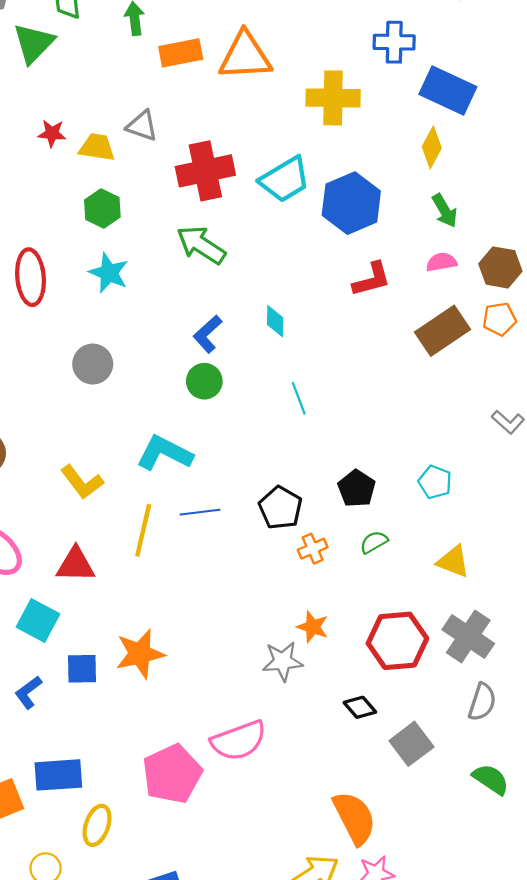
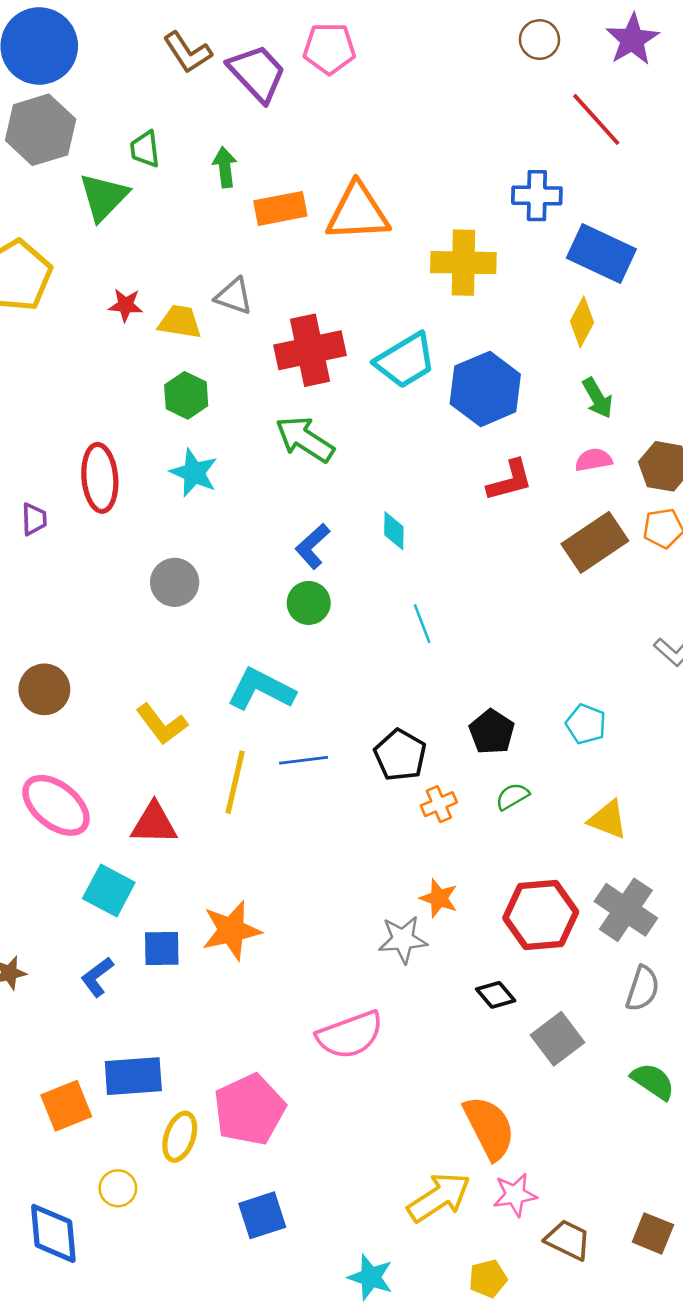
pink pentagon: (172, 774) -> (249, 1110), moved

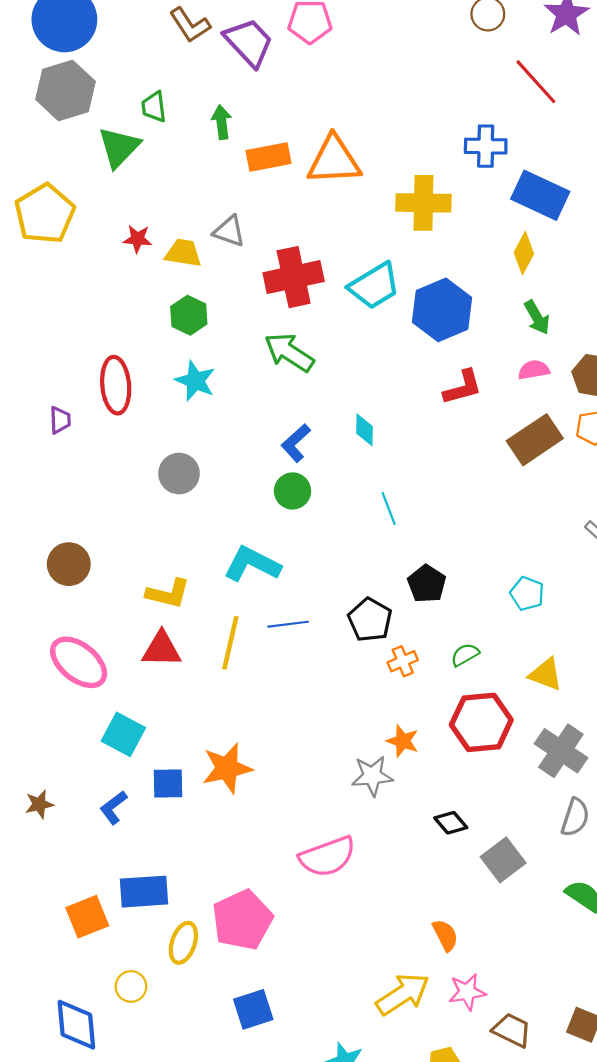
yellow L-shape: (162, 724) -> (168, 594), turned -39
black pentagon: (492, 732) -> (427, 584), moved
red triangle: (154, 823) -> (162, 649), moved
red hexagon: (541, 915) -> (481, 722), moved
orange semicircle: (489, 1128) -> (445, 935), size x0.6

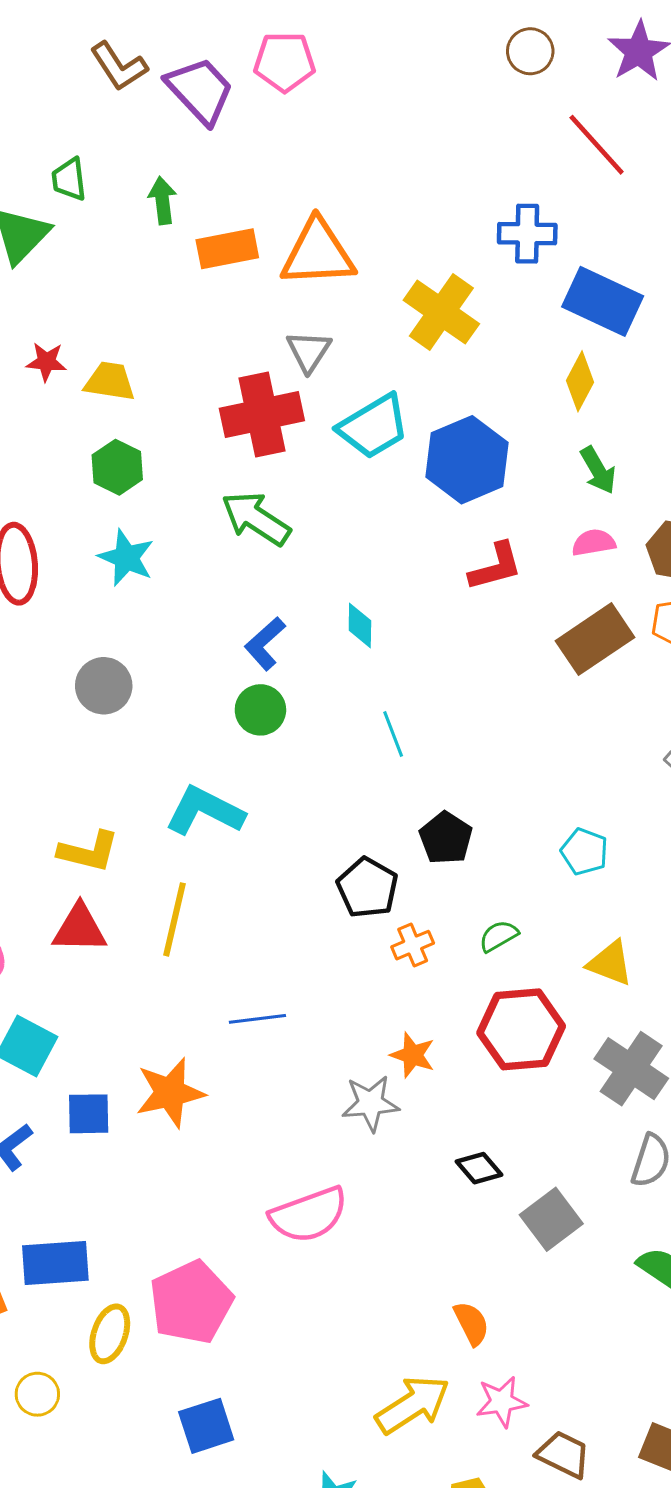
yellow cross: (423, 203) -> (441, 312), turned 34
gray triangle: (229, 231) -> (309, 351), moved, turned 44
blue line: (288, 624) -> (257, 1019), moved

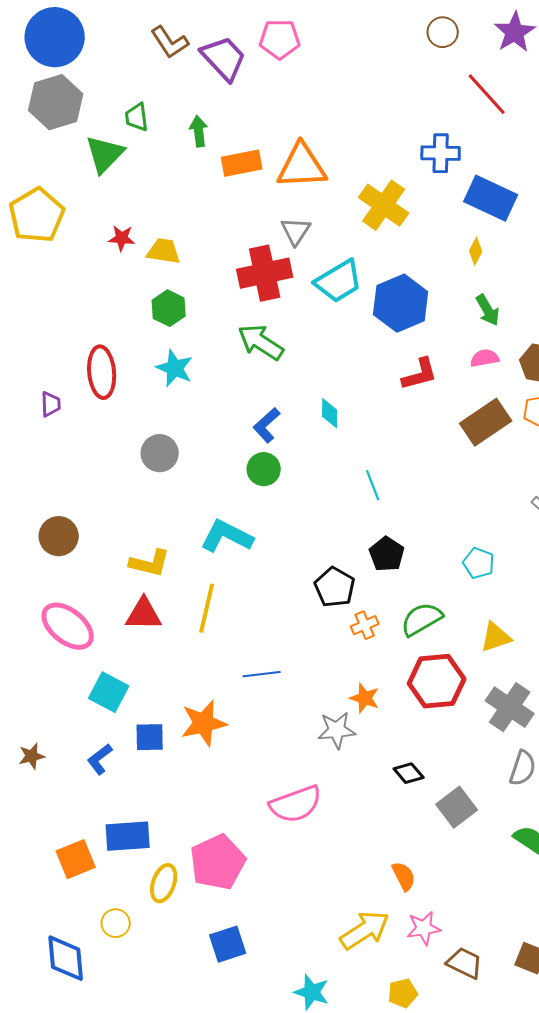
yellow diamond: (580, 381) -> (476, 251), size x0.7
cyan line: (393, 734) -> (373, 485), moved
green semicircle: (499, 936) -> (422, 619), size x1.6
yellow triangle: (610, 963) -> (496, 637), turned -40

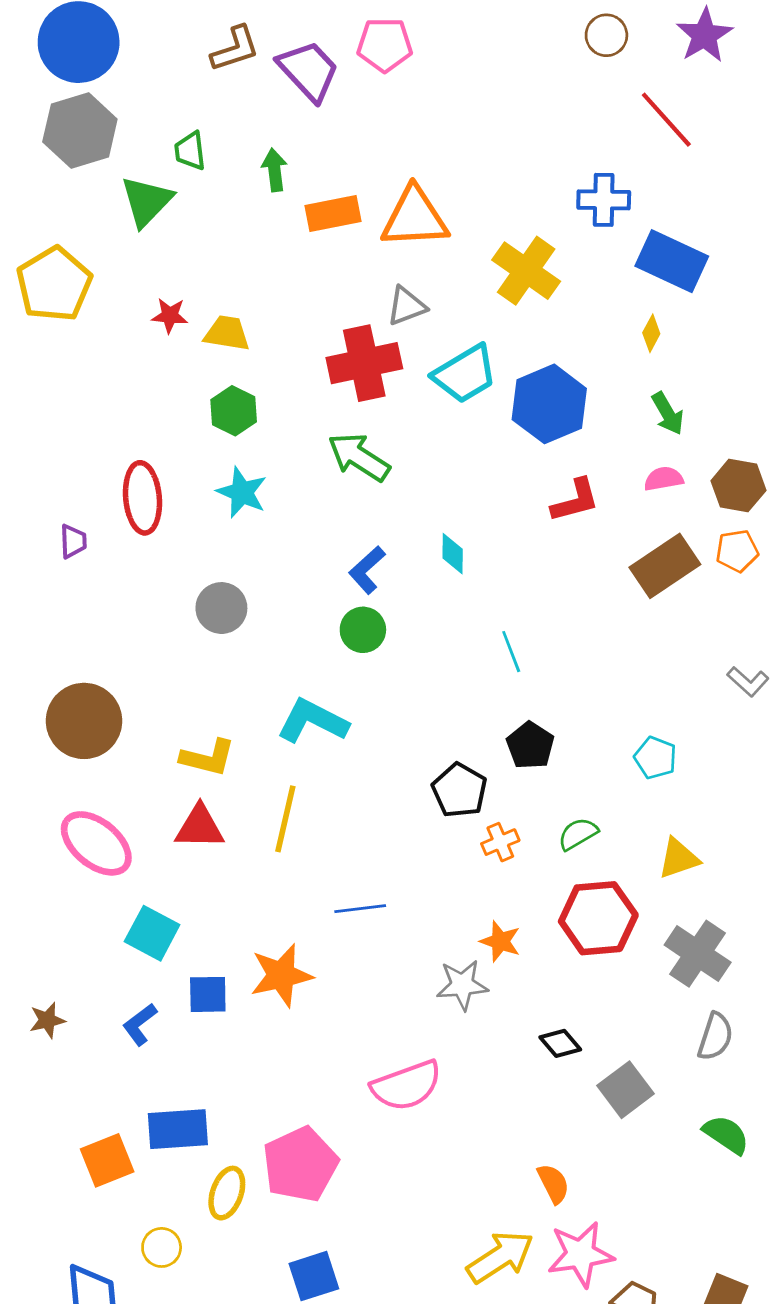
brown L-shape: (170, 42) -> (235, 49), turned -75
gray triangle: (296, 231) -> (406, 306), turned 36
brown circle: (59, 536) -> (84, 721), size x1.4
green semicircle: (422, 619) -> (578, 834), size x0.7
pink star: (424, 928) -> (581, 1254), size x1.4

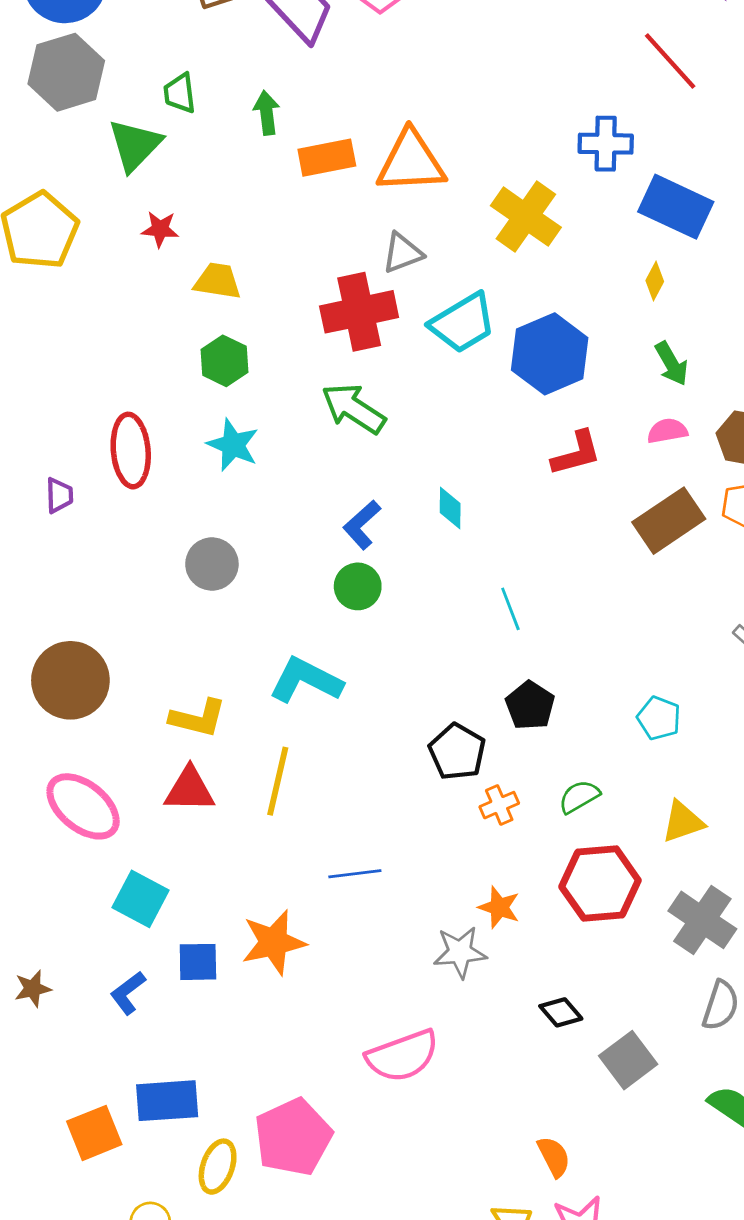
red star: (170, 316) -> (160, 229), moved

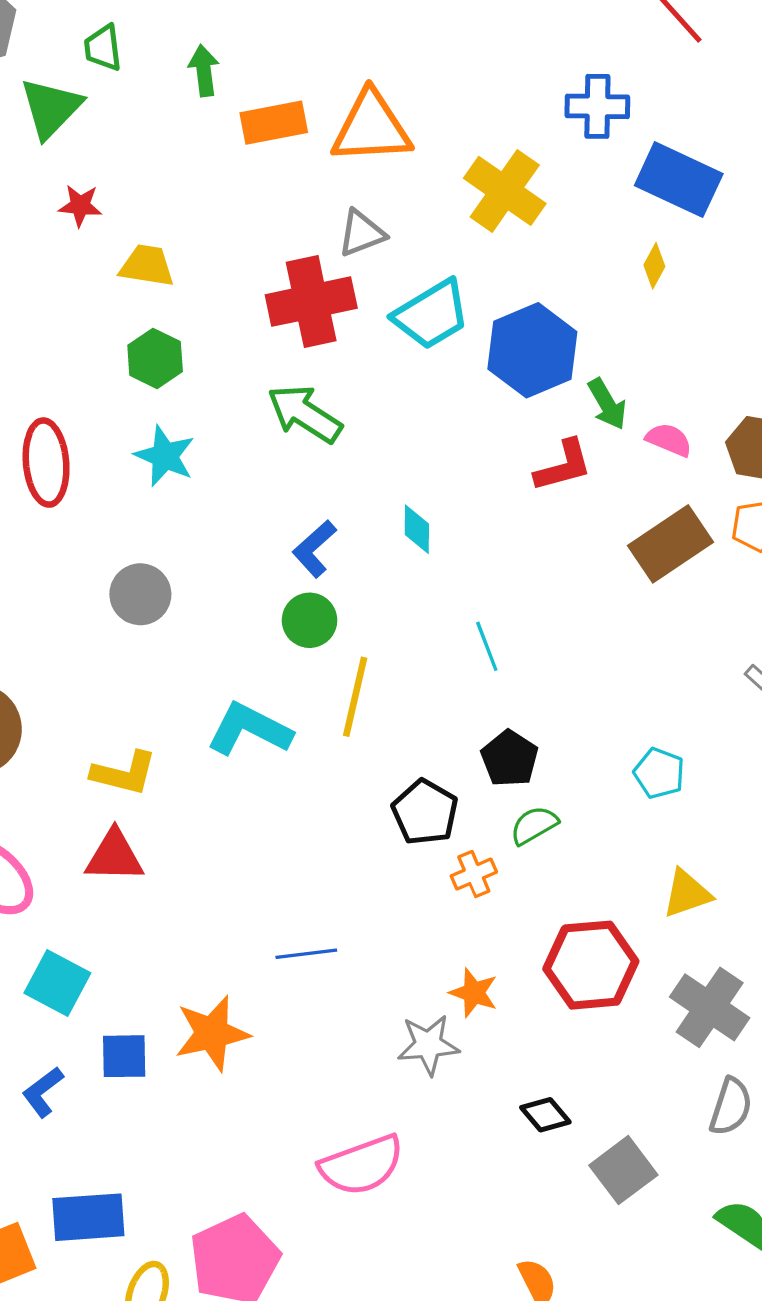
green arrow: (672, 364) -> (607, 404), moved
pink semicircle: (667, 431) -> (669, 440), turned 33
yellow line: (278, 781) -> (355, 697), moved
green semicircle: (579, 797) -> (534, 825), moved

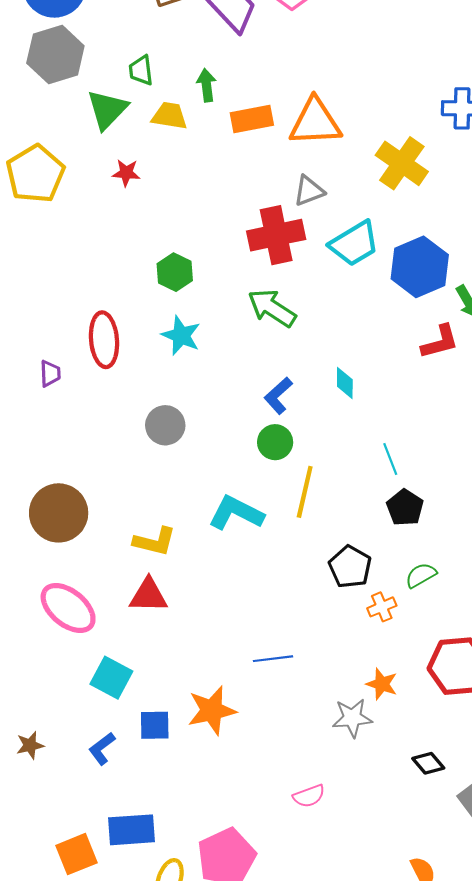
yellow trapezoid: (147, 266) -> (169, 116), moved
black pentagon: (510, 759) -> (405, 508), moved
pink semicircle: (362, 1165) -> (309, 796), size x0.6

